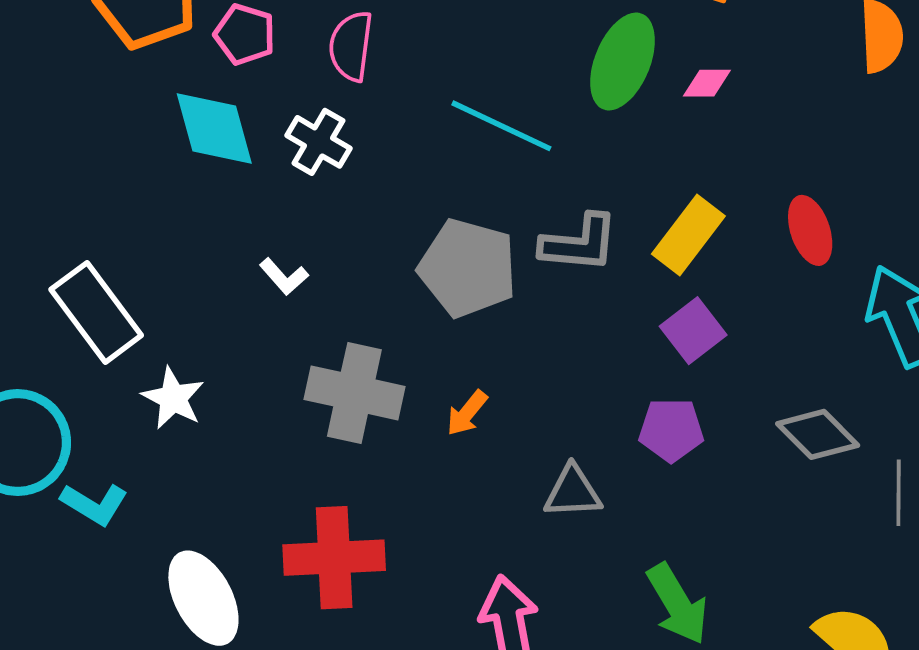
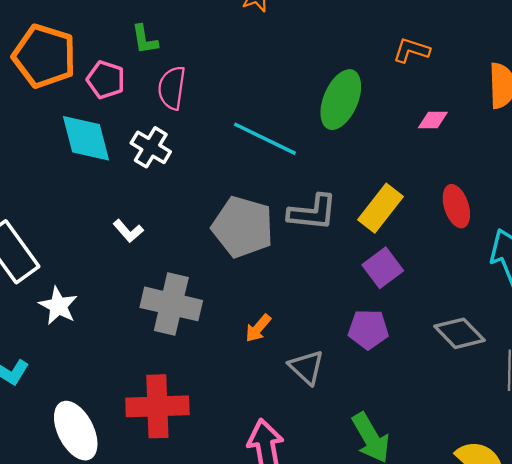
pink diamond: (707, 83) -> (433, 120), moved
orange arrow: (467, 413) -> (258, 328), moved
gray triangle: (573, 492) -> (307, 367), turned 45

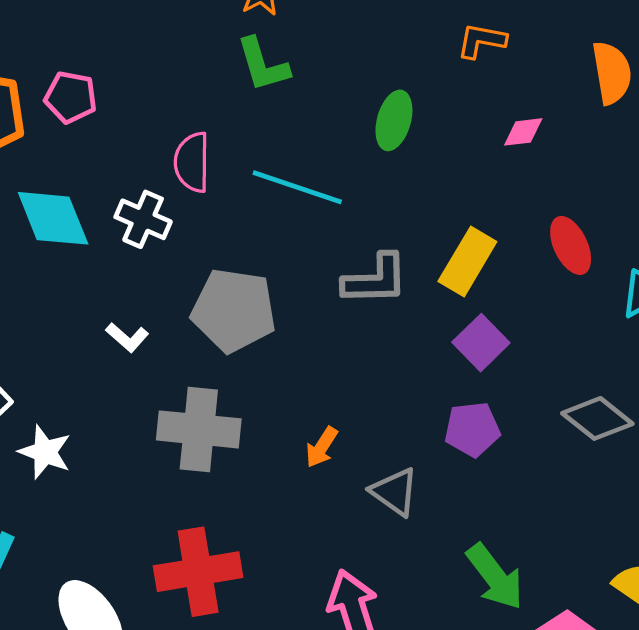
green L-shape: (145, 39) -> (263, 65), moved, size x1.4
pink pentagon: (106, 80) -> (71, 97), moved
pink semicircle: (172, 88) -> (192, 162), moved
green ellipse: (341, 100) -> (394, 120), size x0.7
gray pentagon: (243, 227) -> (234, 310), moved

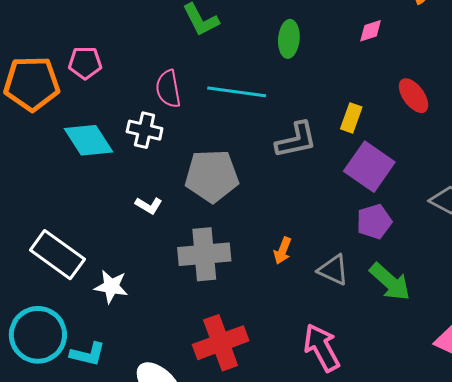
yellow rectangle: (467, 262) -> (351, 118), size x0.7
purple square: (481, 343) -> (369, 167), size x1.4
green arrow: (495, 577) -> (390, 282), moved

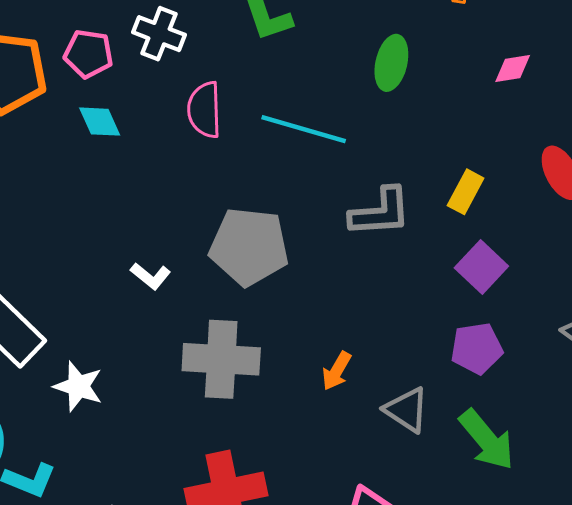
white cross: (145, 130) -> (159, 34), moved
cyan diamond: (88, 140) -> (100, 122), moved, size x0.6
purple square: (369, 167) -> (481, 267), size x0.7

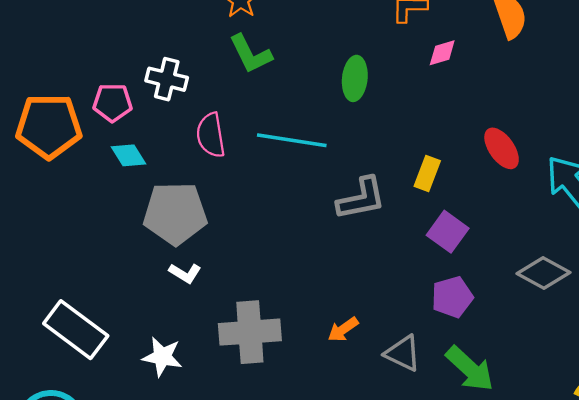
pink diamond: (513, 69) -> (442, 53), moved
gray pentagon: (249, 247) -> (175, 213), moved
orange arrow: (337, 371) -> (343, 329), turned 32
white star: (78, 386) -> (162, 357), moved

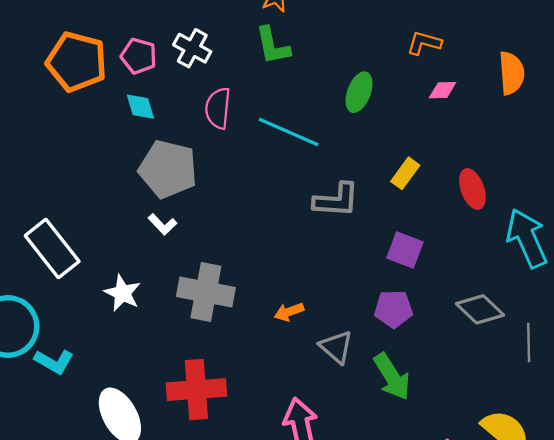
yellow rectangle: (427, 173) -> (405, 173), moved
purple square: (448, 232) -> (405, 250), turned -30

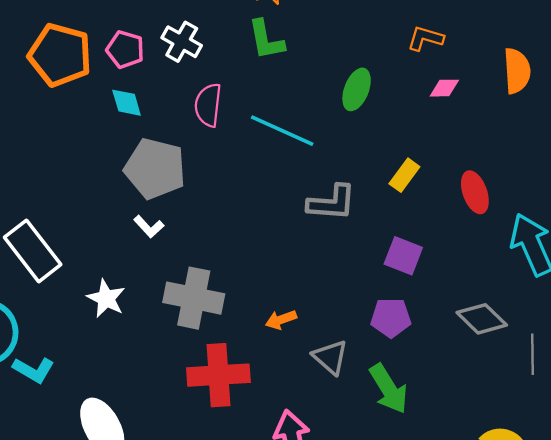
red cross: (196, 390) -> (218, 375), moved

